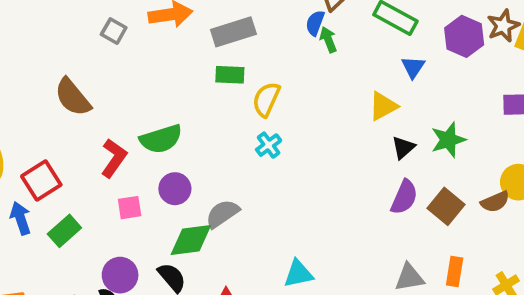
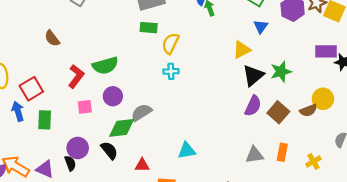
brown semicircle: (73, 97) -> (52, 38), size x0.7
cyan cross: (269, 145) -> (171, 71), turned 32
black triangle: (403, 148) -> (253, 75), size x1.5
green rectangle: (64, 231) -> (45, 120), turned -48

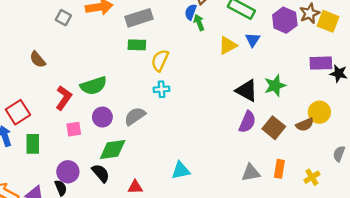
yellow triangle: (242, 50) -> (228, 45), moved
black triangle: (253, 75) -> (247, 91), turned -50
gray semicircle: (141, 112) -> (135, 116), moved

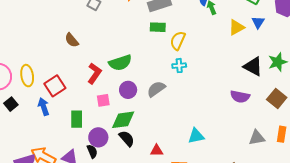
purple semicircle: (247, 122) -> (240, 97), moved, turned 78
green rectangle: (33, 144) -> (77, 119), moved
green diamond: (113, 149) -> (123, 120), moved

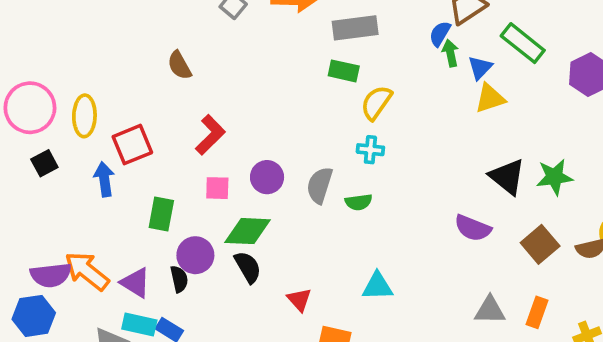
blue triangle: (258, 22) -> (480, 68), moved
green semicircle: (120, 63) -> (359, 202), moved, size x0.6
gray semicircle: (156, 89) -> (320, 185), turned -48
red triangle: (157, 151) -> (299, 300), turned 40

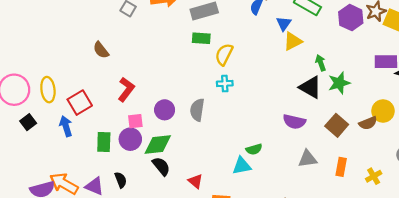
green arrow: (450, 53) -> (321, 63), moved
green semicircle: (359, 202) -> (254, 149), moved
purple circle: (195, 255) -> (130, 139), moved
gray triangle: (490, 310) -> (308, 159), moved

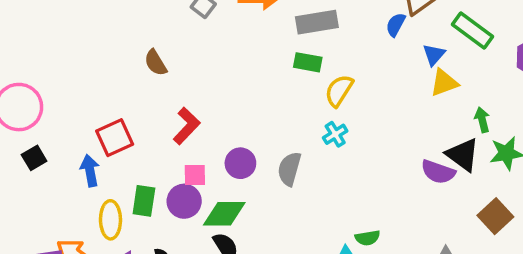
cyan cross: (225, 84) -> (335, 134), turned -35
yellow ellipse: (48, 90) -> (110, 220), moved
purple semicircle: (294, 122) -> (438, 172), moved

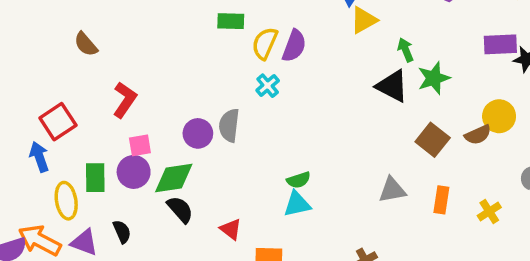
purple circle: (240, 163) -> (198, 133), moved
purple semicircle: (438, 172) -> (294, 46), moved, turned -80
green semicircle: (367, 238) -> (299, 180), moved

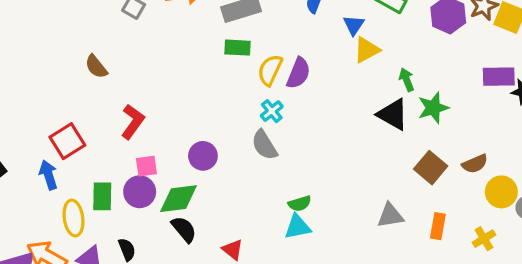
yellow circle: (499, 116) -> (501, 192), moved
gray semicircle: (229, 125) -> (264, 145), moved, turned -40

